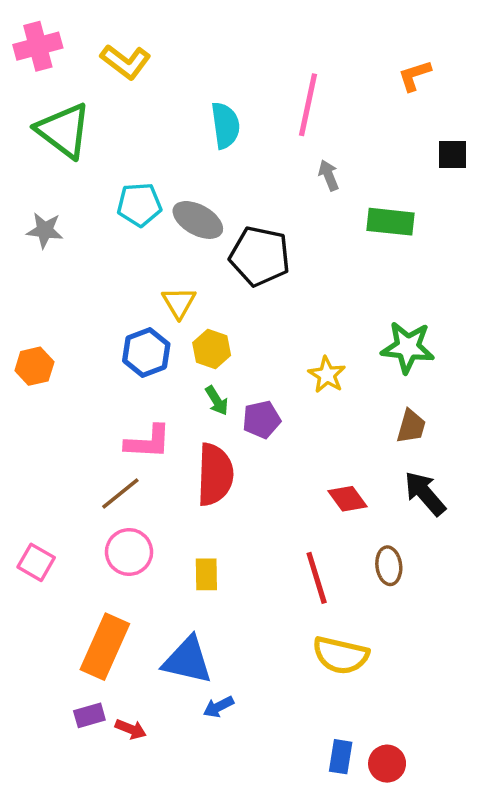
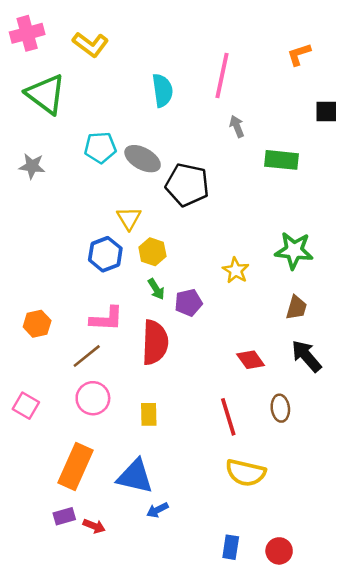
orange hexagon: (34, 366) -> (37, 324), moved
blue rectangle: (341, 757) -> (231, 547), moved

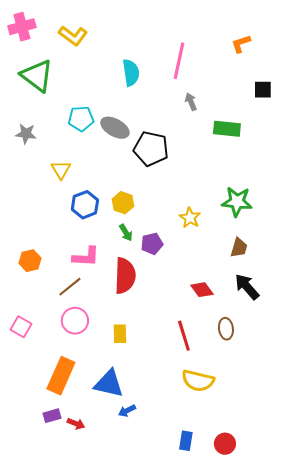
yellow triangle: (129, 218) -> (61, 170), moved

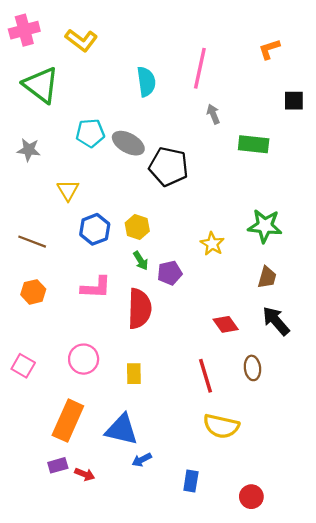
brown line: (70, 287) -> (32, 242), moved, turned 60
blue rectangle: (186, 441) -> (191, 481), moved

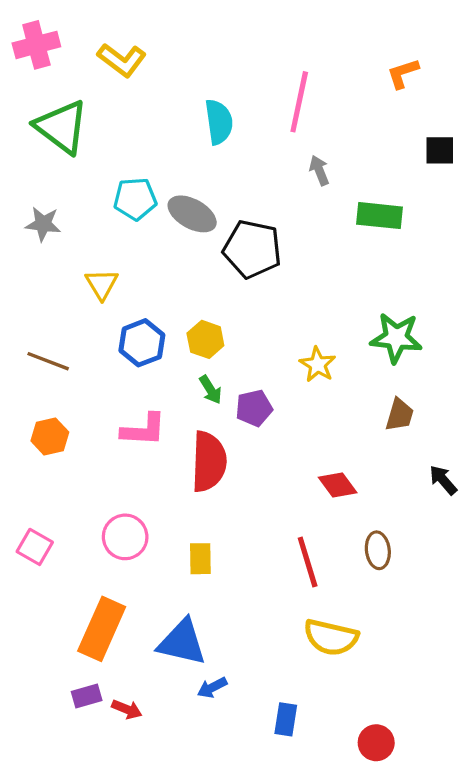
black arrow: (276, 321) -> (443, 480), moved, size x0.7

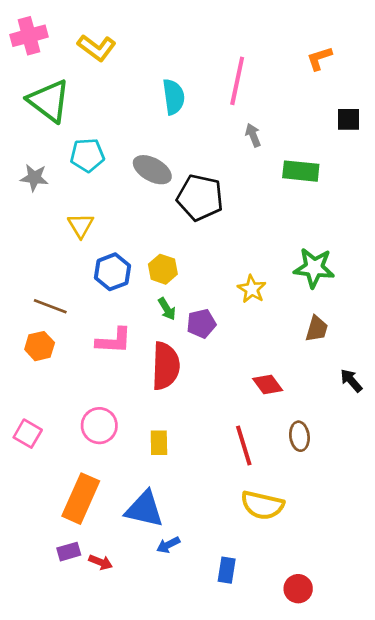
cyan pentagon: (135, 199) -> (87, 155), moved
brown line: (48, 361) -> (50, 306), moved

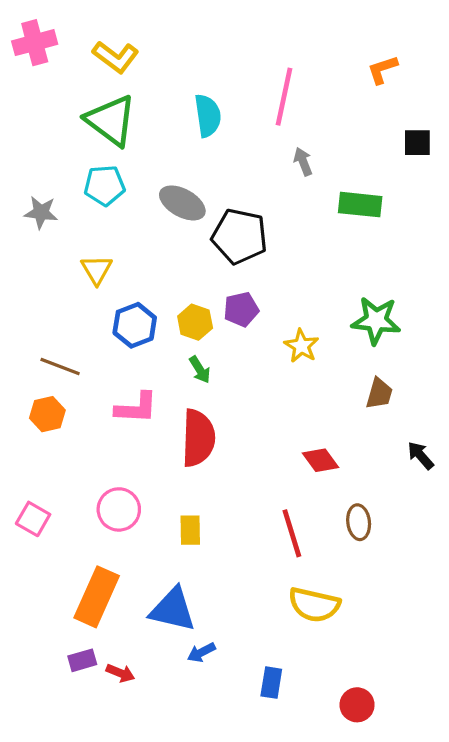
green triangle: (49, 101) -> (111, 120), moved
purple pentagon: (201, 324) -> (241, 309), moved

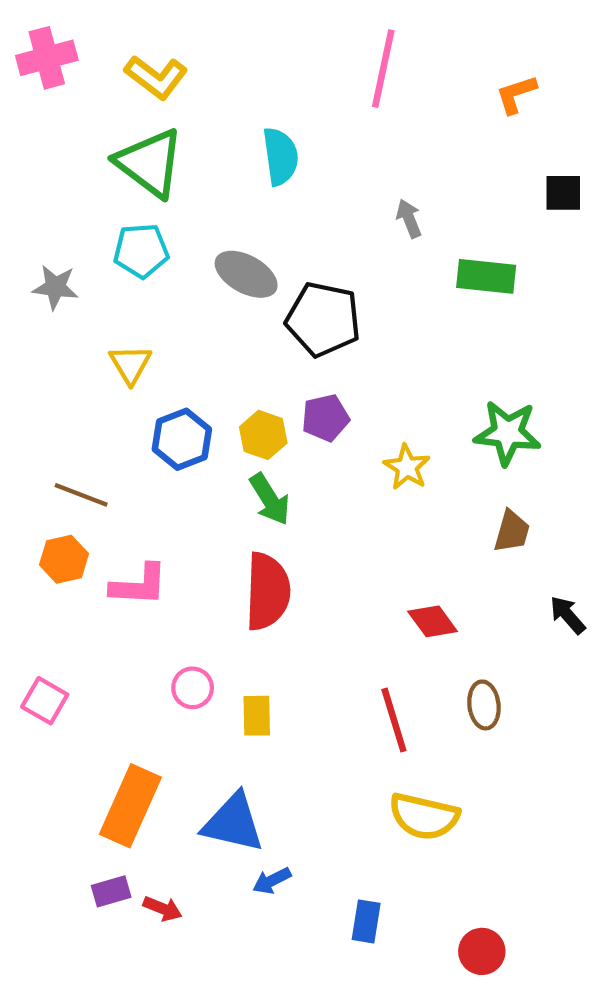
pink line: (284, 97) -> (383, 69), moved
green arrow: (200, 370) -> (270, 499), size x1.4
pink L-shape: (136, 408) -> (139, 585), moved
pink circle: (119, 509) -> (193, 688), moved, size x0.7

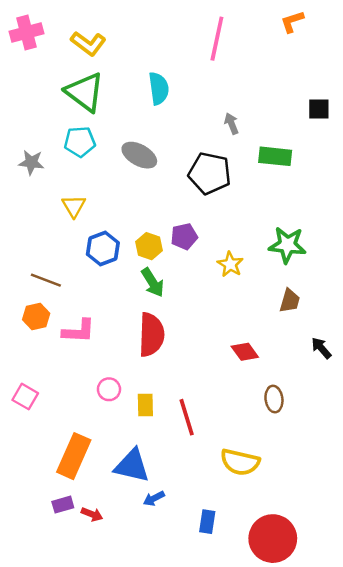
orange L-shape: (516, 94) -> (292, 22), moved
black pentagon: (323, 319) -> (210, 173), moved
red line: (394, 720) -> (187, 417), moved
red circle: (482, 951) -> (273, 539), size x1.8

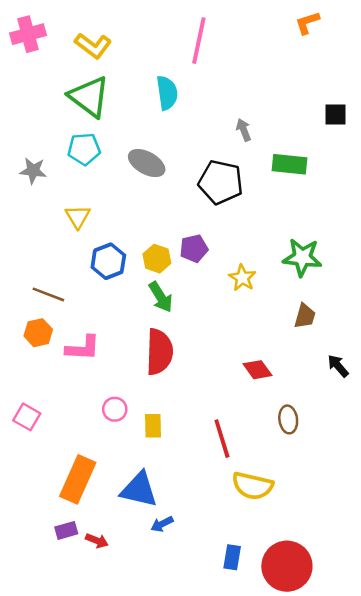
pink line: (217, 39) -> (199, 41), moved
red line: (187, 417) -> (222, 439), moved
blue rectangle: (207, 522) -> (232, 557), moved

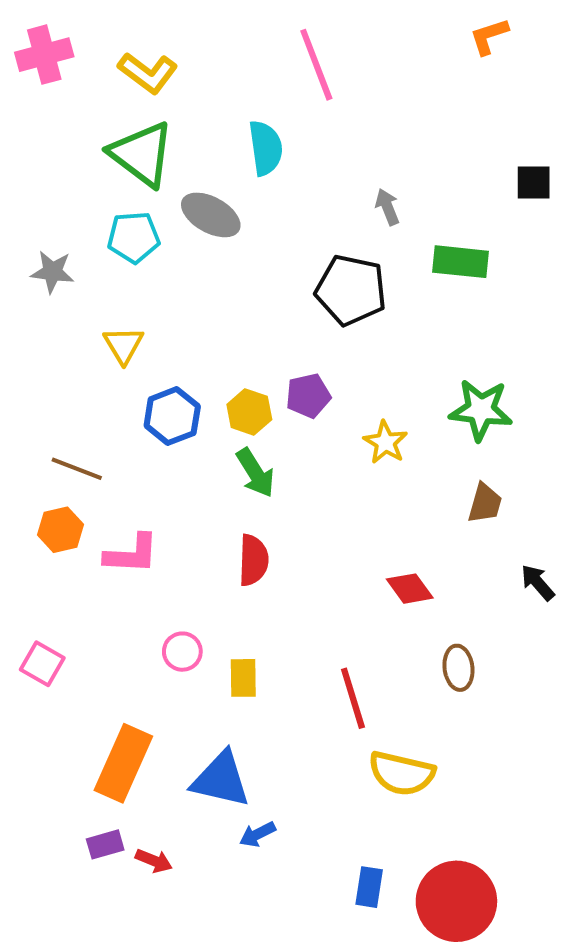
pink line: (199, 41) -> (316, 65), turned -33
gray ellipse: (147, 163) -> (211, 215), moved
red semicircle: (159, 352) -> (253, 560), size x0.7

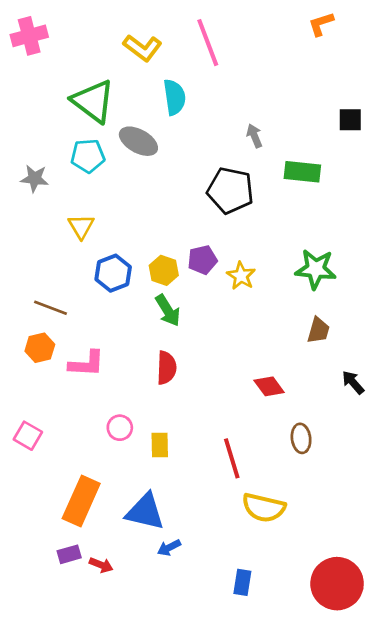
yellow L-shape: (148, 73) -> (142, 48), moved
yellow star: (385, 442) -> (241, 276), moved
red circle: (456, 901) -> (337, 584), moved

